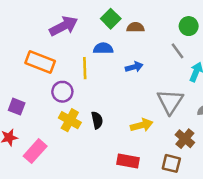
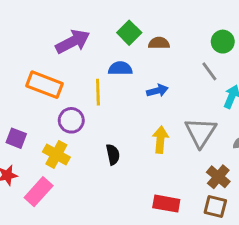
yellow cross: (70, 120) -> (56, 154), moved
yellow arrow: (142, 125) -> (160, 140), moved, turned -70
red rectangle: (128, 161) -> (166, 204), moved
brown square: (171, 163) -> (215, 206), moved

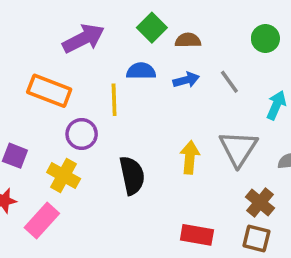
gray line: (209, 71) -> (229, 82), moved
blue arrow: (157, 91) -> (186, 80), moved
black semicircle: (113, 154) -> (132, 175), size x1.5

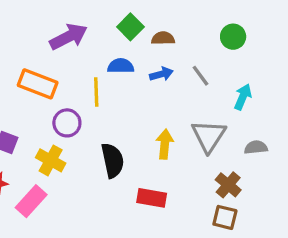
red rectangle: (197, 235) -> (152, 198), moved

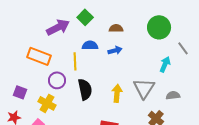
green square: (130, 27) -> (85, 17), moved
green circle: (233, 37) -> (159, 27), size x1.5
gray line: (200, 76) -> (183, 48), moved
black semicircle: (113, 160) -> (85, 89), moved

